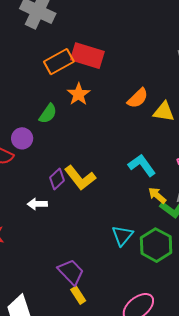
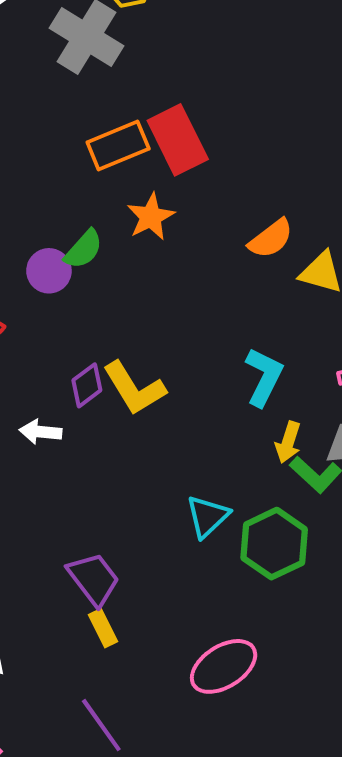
red rectangle: (87, 56) -> (178, 140), turned 40
purple circle: (22, 138) -> (49, 271), moved
cyan L-shape: (142, 165) -> (264, 377), turned 56
yellow arrow: (157, 195) -> (288, 442), turned -120

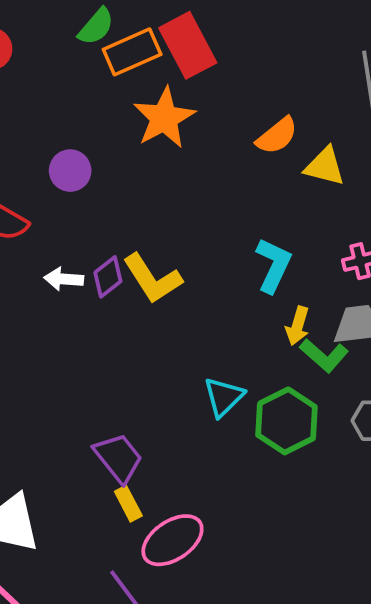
orange star: (151, 217) -> (164, 118), size x1.4
green semicircle: (83, 249) -> (96, 27), moved
white arrow: (41, 432) -> (64, 279), moved
pink ellipse: (224, 666) -> (172, 540), moved

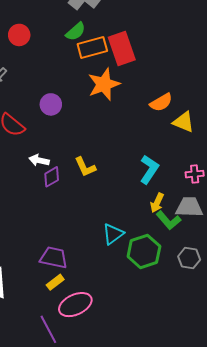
purple diamond: (108, 277) -> (52, 177), moved
yellow L-shape: (152, 279) -> (85, 167), size x0.7
purple trapezoid: (118, 458) -> (54, 258), turned -48
yellow rectangle: (128, 504) -> (55, 282), turned 72

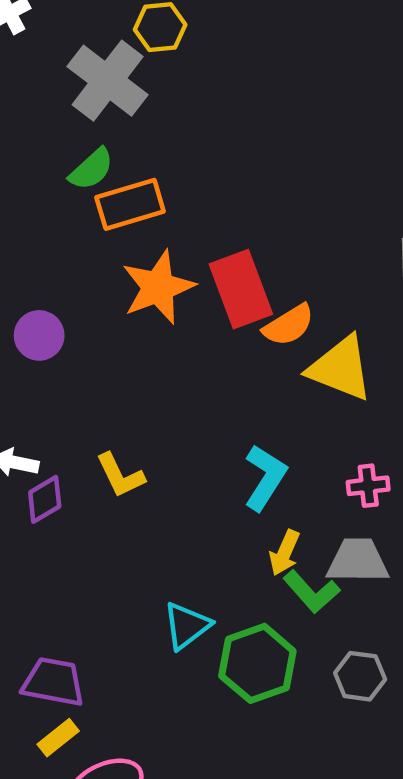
red rectangle: (122, 48) -> (241, 289), moved
yellow triangle: (184, 122) -> (341, 368), size x1.4

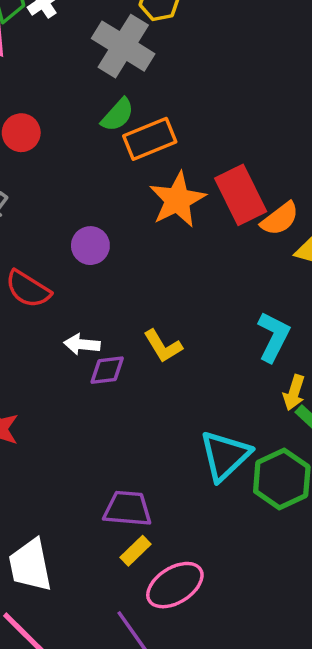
purple diamond: (45, 499) -> (107, 370), turned 30
cyan triangle: (187, 626) -> (225, 456), size x1.4

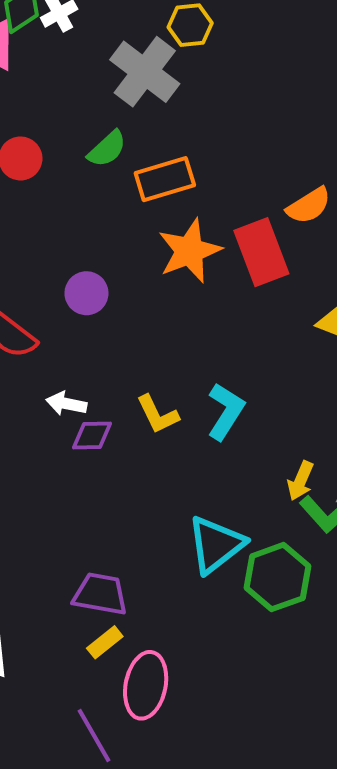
green semicircle: (118, 115) -> (107, 149), moved
orange semicircle: (280, 219) -> (309, 206), moved
cyan L-shape: (273, 337) -> (226, 411), moved
pink ellipse: (175, 585) -> (146, 685), turned -52

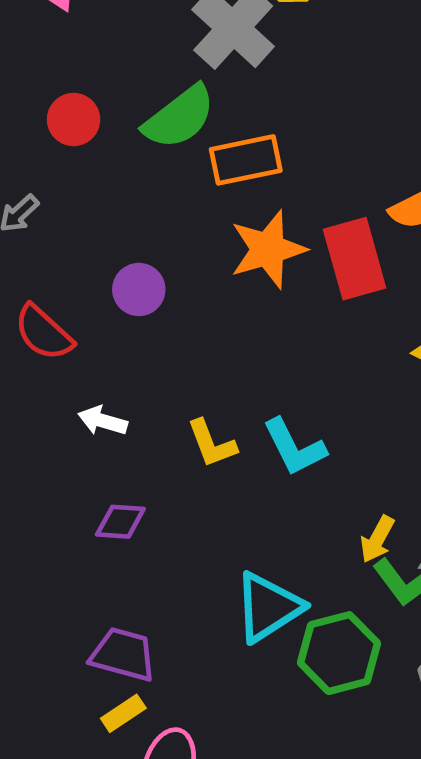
green semicircle: (107, 149) -> (179, 117), size x1.5
cyan L-shape: (226, 411) -> (294, 447), turned 116
purple diamond: (92, 436) -> (120, 522), moved

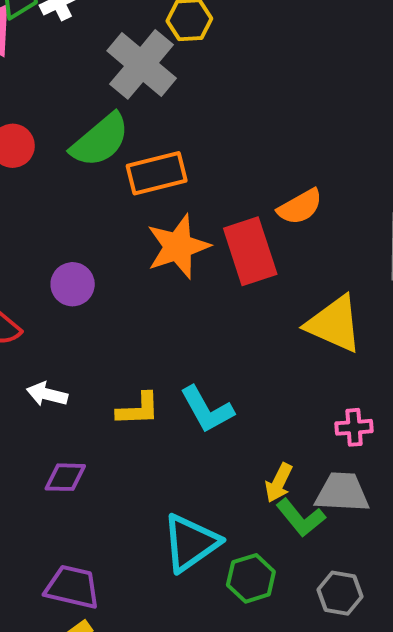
yellow L-shape: (212, 444) -> (138, 409), turned -69
green hexagon: (339, 653) -> (251, 578), size x0.7

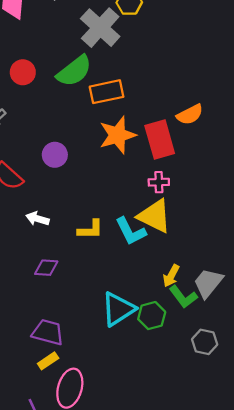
yellow triangle: (334, 324) -> (155, 216), moved
pink cross: (354, 427) -> (159, 182), moved
gray trapezoid: (342, 492) -> (208, 283), turned -56
green hexagon: (251, 578) -> (152, 316), moved

